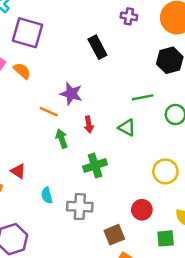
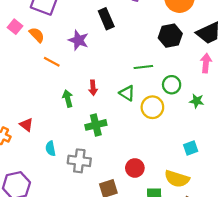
purple star: (71, 94) -> (78, 40), moved
orange line: (49, 112) -> (52, 62), moved
yellow circle: (165, 171) -> (152, 107), moved

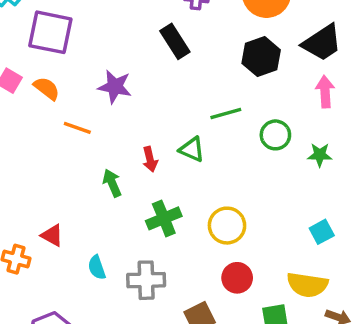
black rectangle: (106, 19) -> (175, 41), moved
green triangle: (127, 93) -> (192, 149), moved
yellow circle: (152, 107) -> (227, 226), moved

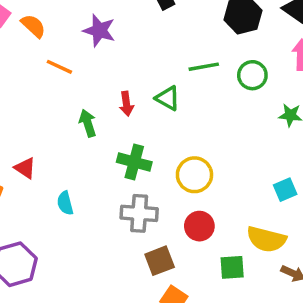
green circle: (275, 135) -> (252, 75), moved
green cross: (164, 218) -> (134, 162), turned 32
gray cross: (146, 280) -> (139, 213), moved

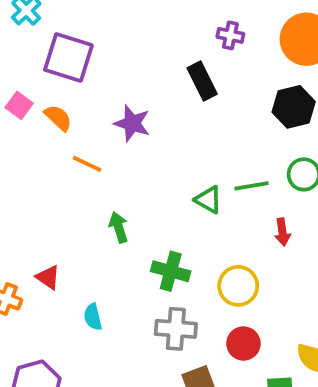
green line: (204, 67) -> (251, 186), moved
red arrow: (126, 104) -> (282, 232), moved

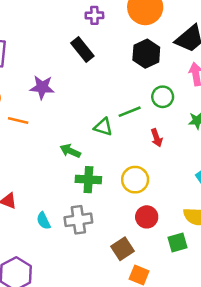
green arrow: (119, 227) -> (70, 151), moved, turned -36
gray cross: (176, 329) -> (78, 220), moved

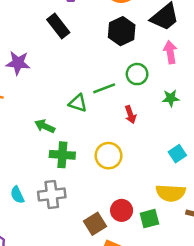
red circle: (147, 217) -> (122, 210), moved

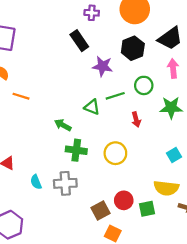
purple star: (18, 63) -> (103, 66), moved
green star: (171, 98) -> (171, 108), size x1.5

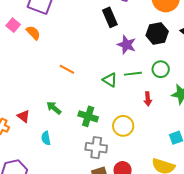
orange line: (21, 96) -> (67, 69), moved
green arrow: (63, 125) -> (54, 108), moved
gray cross: (65, 183) -> (96, 148), moved

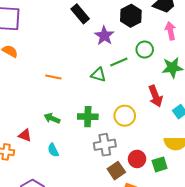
purple star: (127, 45) -> (104, 36), turned 30
red arrow: (148, 99) -> (155, 96), moved, size x1.5

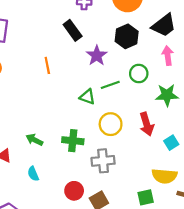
orange line: (53, 77) -> (47, 65), moved, turned 63
yellow circle: (125, 116) -> (111, 124), moved
gray cross: (105, 145) -> (103, 161), moved
red circle: (137, 159) -> (74, 191), moved

